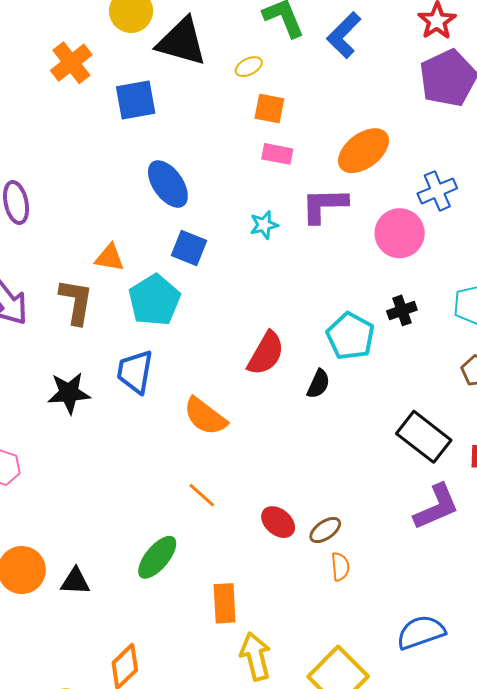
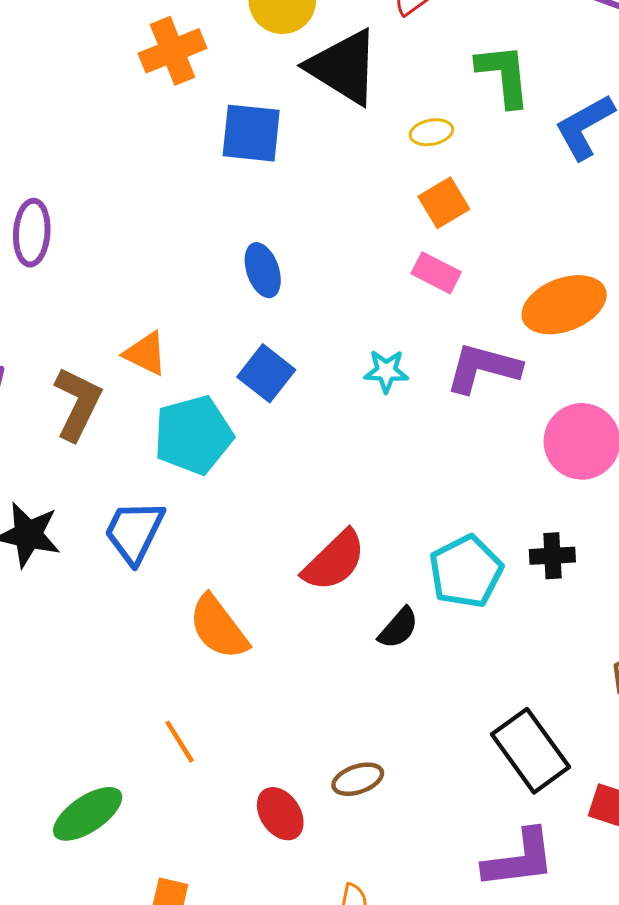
orange square: (269, 109) -> (444, 203), turned 32
blue ellipse: (168, 184) -> (263, 270), size x0.7
brown ellipse: (325, 530) -> (358, 779), moved

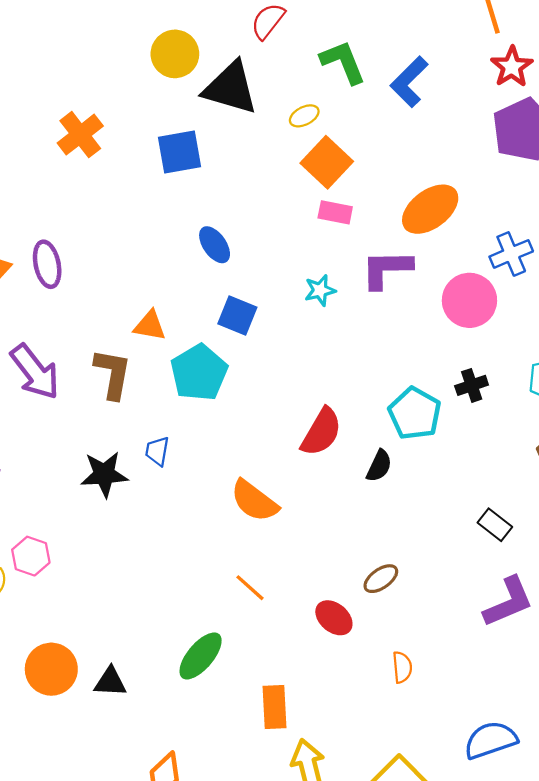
orange cross: (172, 51) -> (80, 135), moved
orange square: (444, 203) -> (327, 162), size x1.4
blue trapezoid: (134, 532) -> (157, 451), moved, size x0.6
black rectangle: (530, 751) -> (495, 525), size x0.6

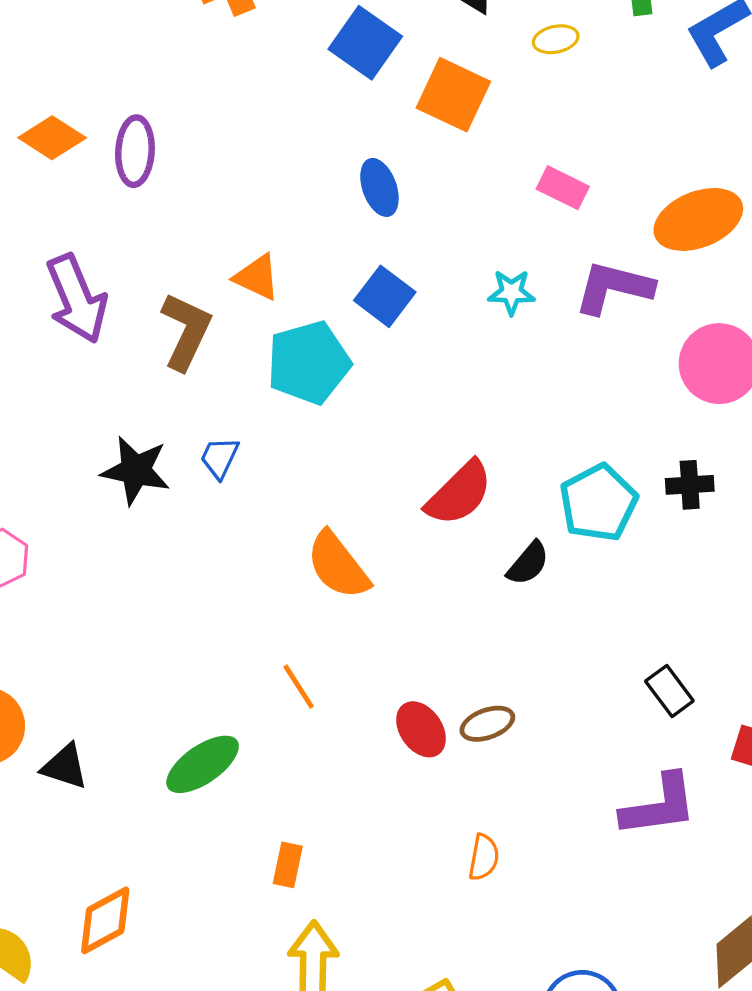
blue square: (179, 152) -> (365, 43), turned 30
orange square: (327, 162) -> (453, 95), moved, turned -33
red ellipse: (334, 618) -> (421, 729), moved
orange rectangle: (274, 707) -> (288, 865), size x0.7

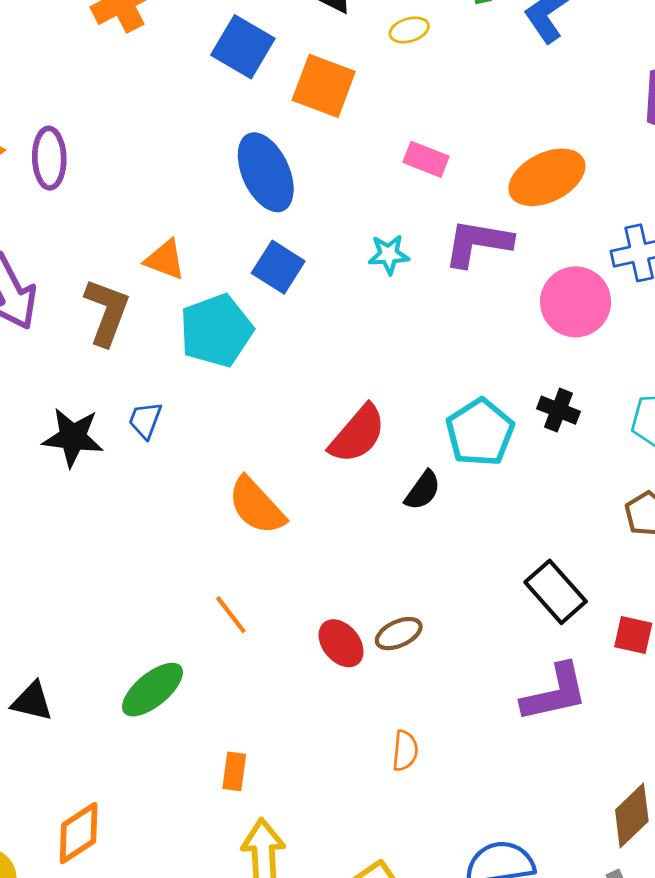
blue ellipse: (379, 187) -> (266, 172), size x1.6
black cross: (690, 485) -> (558, 410), turned 30
black rectangle: (669, 691) -> (556, 592), size x1.4

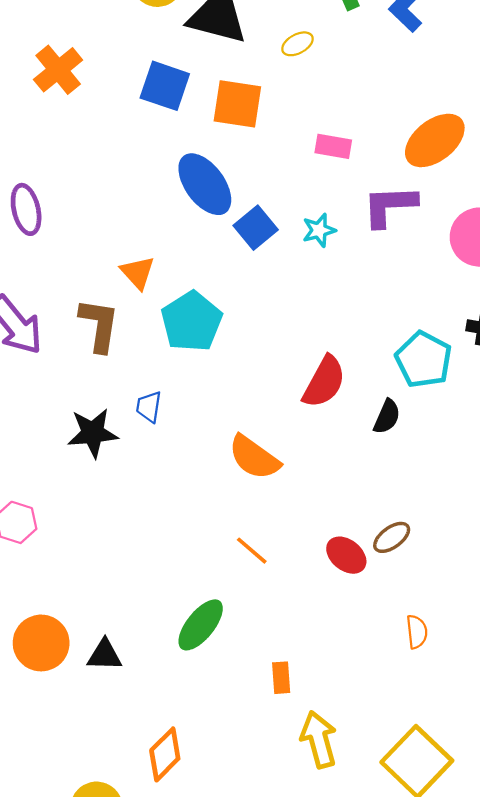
orange triangle: (165, 260) -> (138, 273), turned 39
blue square: (278, 267) -> (256, 228), moved, turned 30

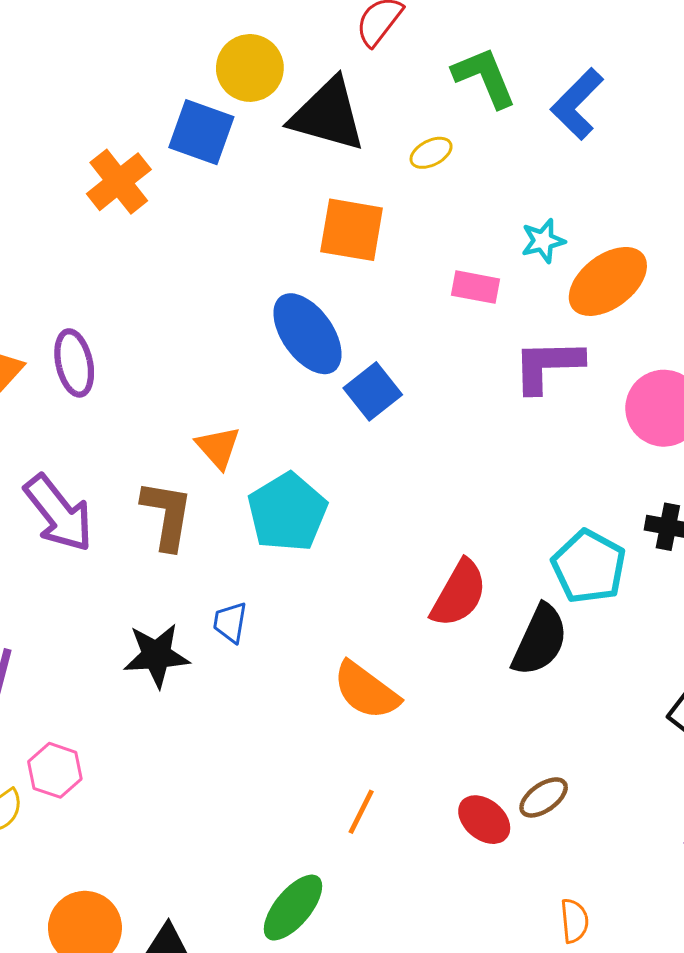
blue square: (165, 86) -> (201, 132), moved
cyan star: (319, 230) -> (543, 241), moved
black semicircle: (387, 417) -> (540, 640), size x1.6
orange line: (252, 551) -> (361, 812), turned 75

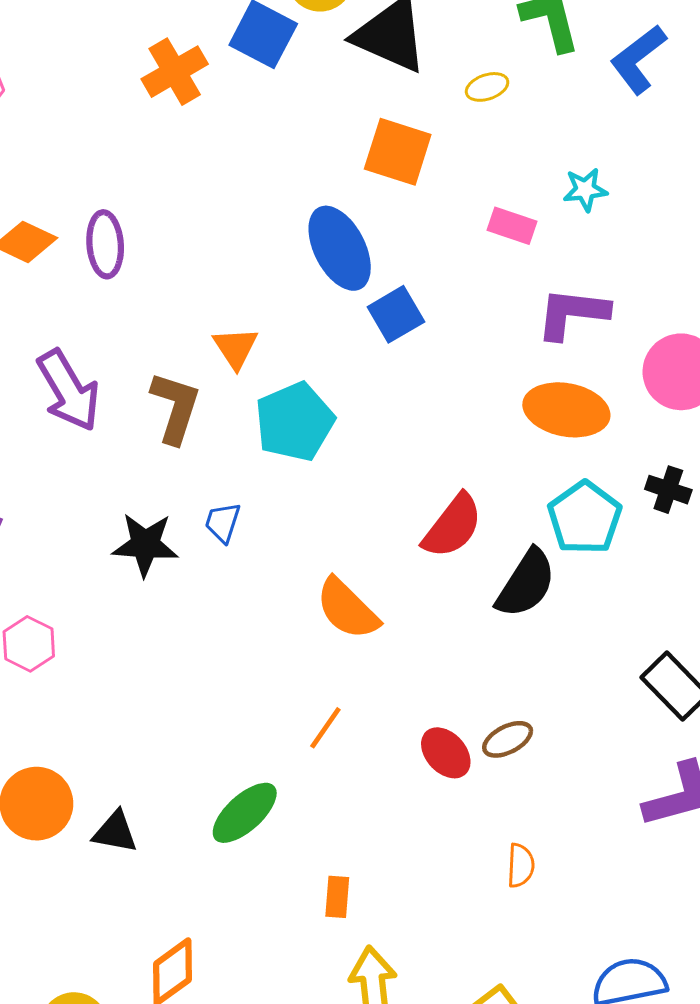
orange ellipse: (608, 281) -> (566, 410), moved, turned 40

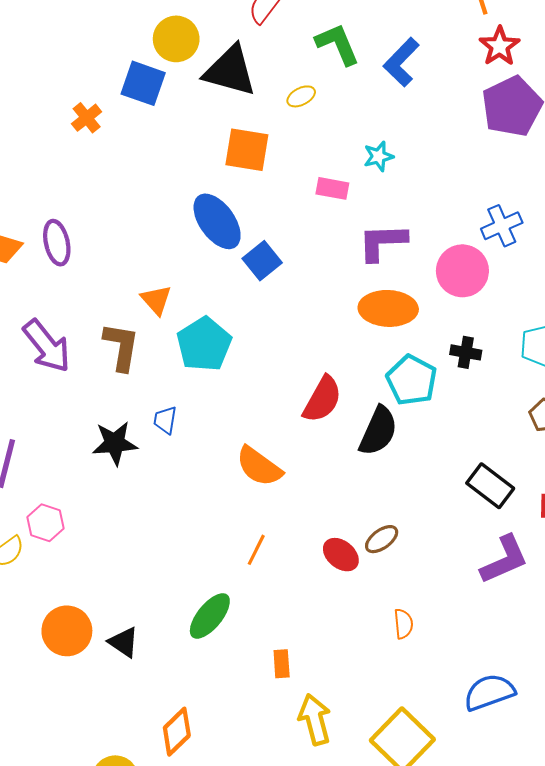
orange cross: (175, 72) -> (87, 118), size x0.7
black triangle: (115, 832) -> (124, 642), turned 32

